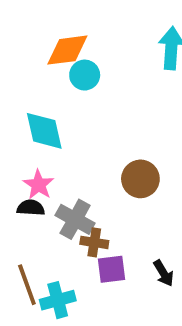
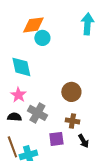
black semicircle: (31, 208) -> (14, 117), moved
brown cross: (94, 242) -> (72, 121), moved

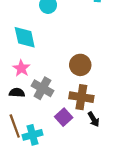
brown cross: (72, 121) -> (81, 97), size x1.5
purple square: (56, 139) -> (64, 117), turned -35

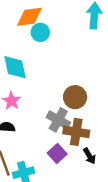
gray cross: (42, 88) -> (58, 120), moved

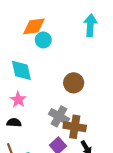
brown circle: (75, 97) -> (74, 83), moved

